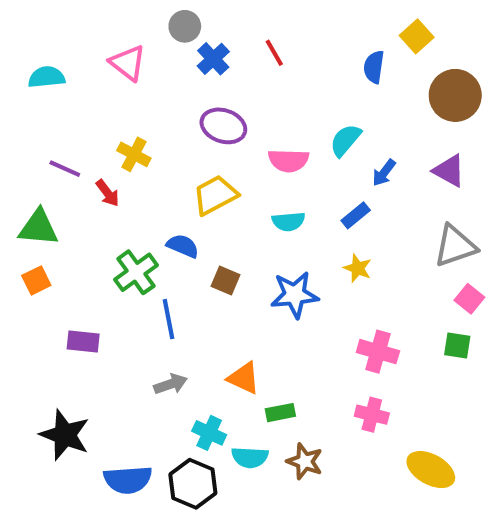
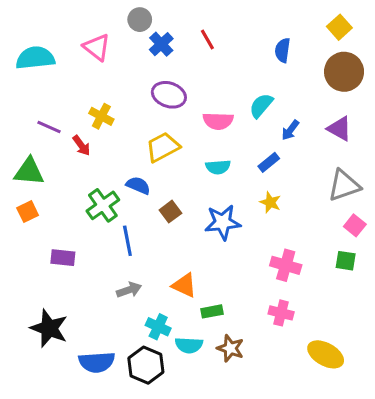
yellow square: (417, 36) -> (339, 27), moved
cyan semicircle: (47, 77) -> (35, 58), size x1.4
brown square: (225, 280) -> (170, 212), turned 30

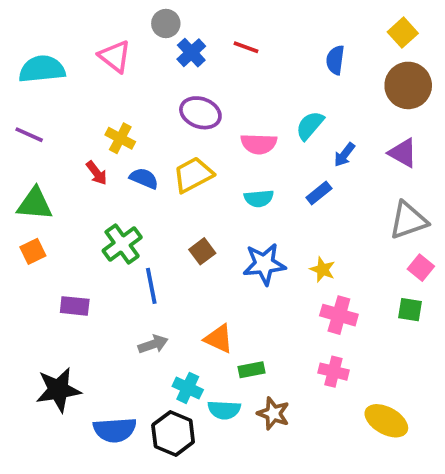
red line: (207, 39) -> (246, 47), turned -40
purple line: (49, 127) -> (29, 135), moved
blue semicircle: (138, 185) -> (144, 178), moved
yellow star: (270, 202) -> (323, 270), moved
black star: (49, 328) -> (58, 390), turned -30

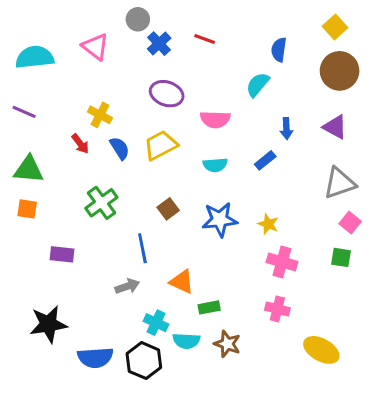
cyan semicircle: (310, 126) -> (258, 85), moved
blue arrow: (344, 155) -> (286, 129), turned -40
blue semicircle: (144, 178) -> (120, 148), turned 35
orange square: (33, 251) -> (27, 209), turned 35
blue line: (151, 286) -> (142, 248), moved

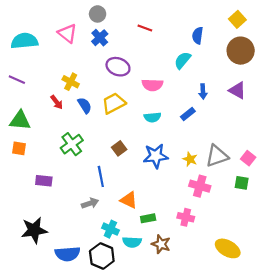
blue cross: (159, 44) -> (100, 38), moved
gray triangle: (340, 183) -> (217, 156), moved
pink cross: (277, 309) -> (186, 217), moved

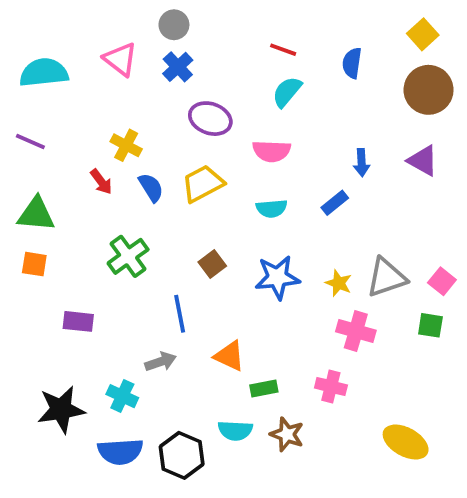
red line: (145, 28) -> (283, 50), moved
cyan semicircle: (183, 60) -> (287, 92), moved
cyan cross: (110, 229) -> (122, 396), moved

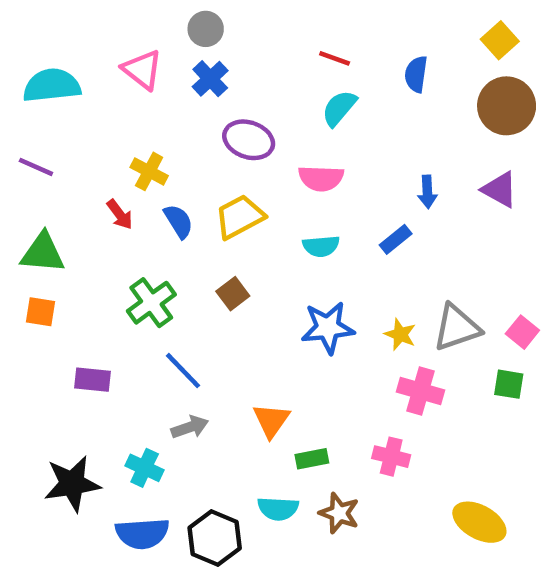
brown square: (212, 264) -> (233, 294), moved
blue line: (180, 314) -> (183, 371), moved, turned -33
orange triangle: (229, 356) -> (271, 420), turned 40

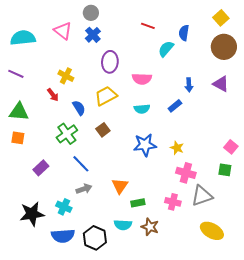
cyan semicircle: (339, 108) -> (166, 49), moved
purple ellipse: (249, 140) -> (110, 62), turned 75
blue semicircle: (178, 221) -> (79, 108), moved
gray triangle: (457, 328) -> (202, 196), moved
purple rectangle: (93, 380) -> (41, 168), turned -49

